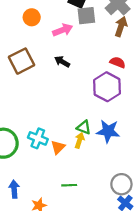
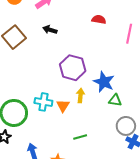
purple hexagon: (107, 87) -> (73, 68), moved
green triangle: (84, 127) -> (115, 100), moved
blue star: (108, 131) -> (104, 82), turned 30

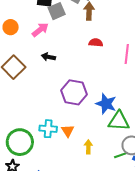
yellow arrow: (80, 96) -> (88, 147), moved
green triangle: (115, 100) -> (119, 121), size x1.6
green line: (80, 137) -> (121, 155), moved

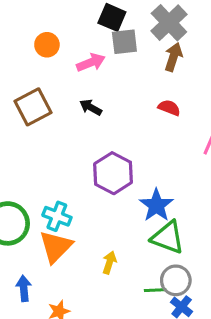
orange triangle: (68, 131) -> (56, 247), moved, size x1.6

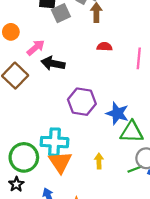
pink arrow: (91, 62) -> (36, 48), moved
black arrow: (91, 107) -> (53, 63), size x1.5
cyan cross: (57, 216) -> (55, 142), size x1.4

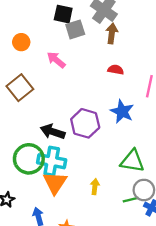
pink arrow: (36, 48) -> (56, 60), moved, turned -108
black arrow: (53, 63) -> (53, 132), moved
blue star: (117, 113) -> (122, 111), moved
green circle: (24, 157) -> (29, 159), moved

